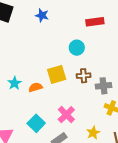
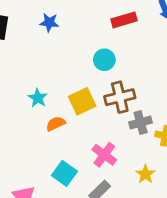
brown cross: (84, 76) -> (120, 97), size x1.5
cyan star: (15, 83) -> (38, 98), moved
gray cross: (104, 86) -> (141, 122), moved

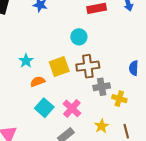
cyan square: (64, 173) -> (44, 108), moved

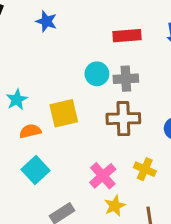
brown cross: (88, 66) -> (123, 119), moved
gray cross: (102, 87) -> (126, 79), moved
pink cross: (72, 108) -> (103, 176), moved

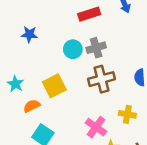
blue star: (46, 21) -> (29, 34), moved

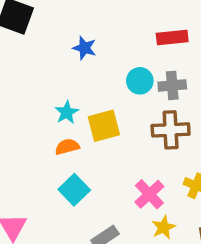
cyan star: (15, 84) -> (67, 112), moved

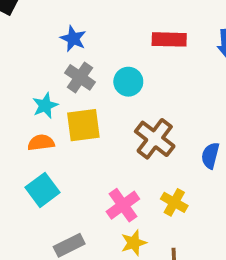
gray cross: (172, 85) -> (80, 77), moved, turned 32
brown cross: (171, 130) -> (155, 139), turned 33

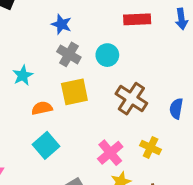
cyan star: (45, 106) -> (23, 75), moved

